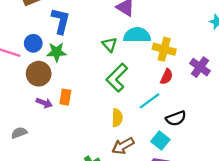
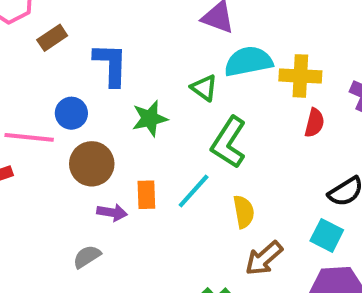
green star: (56, 52) -> (150, 119), moved
cyan line: (149, 101) -> (194, 191), moved
gray semicircle: (19, 133) -> (87, 257), moved

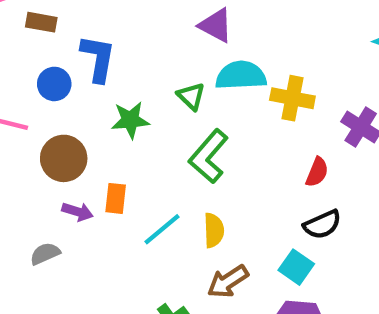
brown rectangle: (52, 38) -> (41, 22), turned 36
blue circle: (71, 113) -> (54, 84), moved
red semicircle: (314, 123) -> (317, 172), moved
cyan line: (194, 191) -> (162, 229), moved

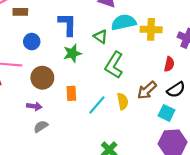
blue L-shape: (98, 58) -> (68, 24), moved
purple arrow: (77, 212) -> (34, 106), moved
brown arrow: (228, 281) -> (147, 90), moved

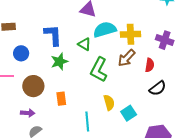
brown arrow: (147, 90) -> (127, 58), moved
cyan line: (97, 105) -> (87, 121), moved, turned -42
cyan square: (167, 113) -> (129, 113), moved, turned 35

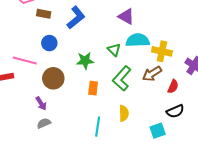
blue L-shape: (53, 35) -> (76, 18), moved, turned 40
orange rectangle: (61, 99) -> (93, 88), moved
purple arrow: (28, 113) -> (41, 103), turned 40
cyan square: (129, 113) -> (158, 131), moved

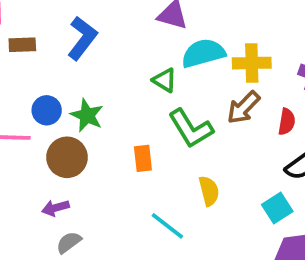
blue circle: (49, 43) -> (47, 110), moved
green star: (85, 61) -> (87, 115), moved, turned -30
green L-shape: (122, 78) -> (191, 128), turned -60
purple arrow: (41, 103) -> (56, 208), turned 120
cyan line: (98, 127) -> (167, 226), turned -48

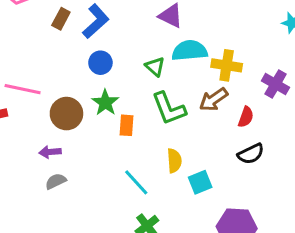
brown rectangle: (22, 45) -> (61, 19), moved, turned -70
blue circle: (47, 110) -> (100, 63), moved
green star: (87, 115) -> (105, 103), moved
cyan square: (277, 208) -> (200, 182), moved

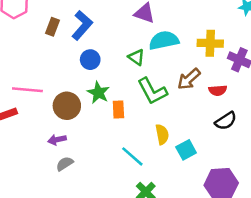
yellow cross: (227, 65) -> (210, 43), moved
red semicircle: (246, 117) -> (218, 90), turned 72

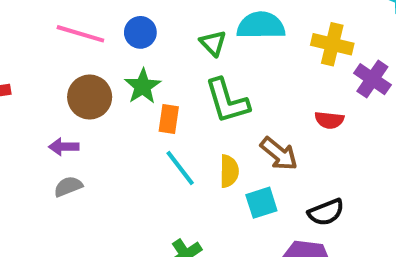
brown arrow: (189, 79) -> (279, 154), moved, turned -110
pink line: (27, 90) -> (80, 34), moved
black semicircle: (226, 121) -> (326, 212), moved
cyan line: (132, 156) -> (180, 168), moved

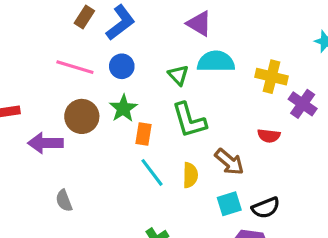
purple arrow: (64, 147) -> (45, 143), moved, size x1.5
gray semicircle: (68, 187) -> (64, 201), moved, turned -90
cyan square: (261, 203) -> (229, 204), moved

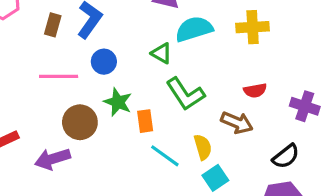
purple cross: (303, 104) -> (305, 106), moved
red semicircle: (269, 136) -> (255, 90), moved
cyan square: (229, 204) -> (215, 178), moved

